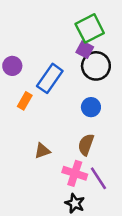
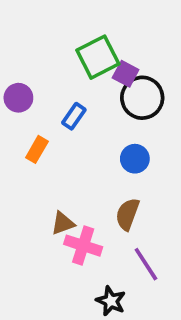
green square: (90, 28) -> (98, 57), moved
blue rectangle: (50, 78) -> (74, 116), size x0.6
pink cross: (75, 173) -> (83, 246), moved

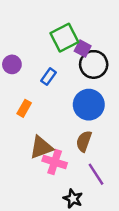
orange rectangle: (37, 149) -> (24, 108), moved
blue circle: (135, 159) -> (89, 105), size x1.6
brown triangle: (63, 223) -> (41, 147), size x1.5

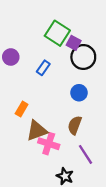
green square: (64, 38) -> (57, 33), turned -30
blue circle: (89, 105) -> (79, 93), size x0.6
orange rectangle: (24, 108) -> (22, 109), moved

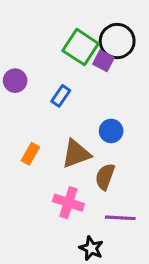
black circle: (83, 57) -> (117, 41), moved
brown triangle: (37, 131) -> (76, 154), moved
purple line: (85, 154) -> (120, 218), turned -54

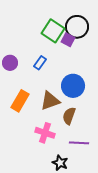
purple circle: (15, 81) -> (10, 63), moved
blue circle: (111, 131) -> (73, 86), size x1.5
orange rectangle: (30, 154) -> (20, 101), size x1.5

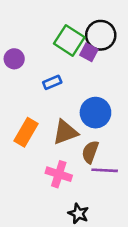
purple circle: (10, 63) -> (14, 59), moved
blue rectangle: (40, 63) -> (52, 82), turned 32
purple line: (79, 143) -> (105, 170), moved

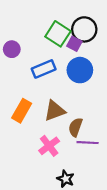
blue rectangle: (52, 82) -> (44, 69), size x1.5
blue circle: (95, 113) -> (80, 70), moved
pink cross: (59, 174) -> (49, 146), turned 35

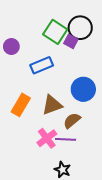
blue circle: (80, 70) -> (83, 89), moved
brown semicircle: (75, 127) -> (72, 121), turned 30
purple line: (88, 143) -> (66, 139), moved

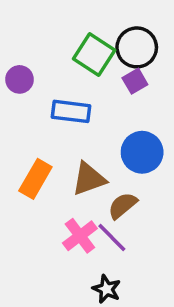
purple square: (71, 41) -> (135, 81), moved, turned 32
blue rectangle: (42, 65) -> (71, 111), turned 30
purple line: (66, 139) -> (112, 238), turned 42

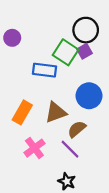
green square: (94, 55) -> (66, 52), moved
purple circle: (19, 79) -> (12, 38), moved
pink cross: (80, 236) -> (34, 148), moved

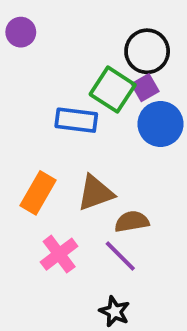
purple circle: (12, 38) -> (21, 32), moved
blue circle: (89, 96) -> (160, 124), moved
brown semicircle: (77, 129) -> (132, 222), turned 30

